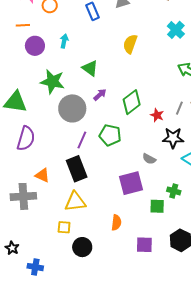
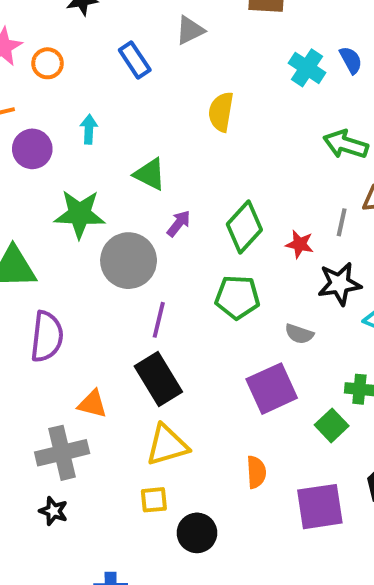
green pentagon: (110, 135) -> (237, 297), moved
green square: (157, 206) -> (332, 425), turned -35
purple square: (144, 245) -> (320, 507), size x1.4
black star: (12, 248) -> (53, 511), moved

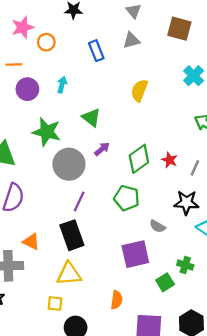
red star: (300, 244) -> (170, 160), moved

